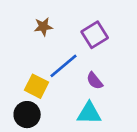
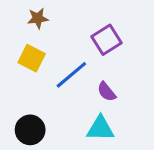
brown star: (43, 27) -> (38, 18), moved
yellow square: (36, 86) -> (32, 58), moved

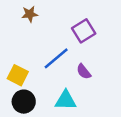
yellow square: (32, 58) -> (18, 75), moved
cyan triangle: (100, 128) -> (66, 100), moved

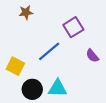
purple semicircle: (84, 72) -> (92, 56), moved
black circle: (24, 102) -> (32, 89), moved

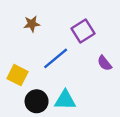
brown star: (26, 12) -> (32, 24), moved

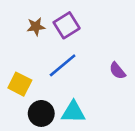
purple square: (83, 31) -> (67, 25), moved

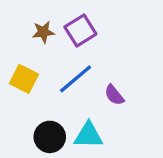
purple semicircle: (117, 71) -> (114, 95), moved
yellow square: (20, 84) -> (24, 79), moved

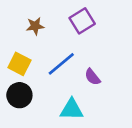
purple square: (80, 30) -> (82, 21), moved
black circle: (50, 137) -> (19, 95), moved

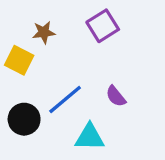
yellow square: (19, 64) -> (19, 60), moved
blue line: (61, 64) -> (65, 100), moved

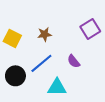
purple square: (103, 26) -> (90, 29), moved
brown star: (44, 32) -> (45, 34), moved

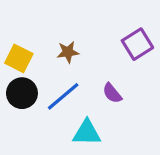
black circle: (15, 76) -> (22, 93), moved

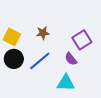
purple square: (137, 44) -> (82, 40), moved
cyan triangle: (87, 133) -> (66, 83), moved

